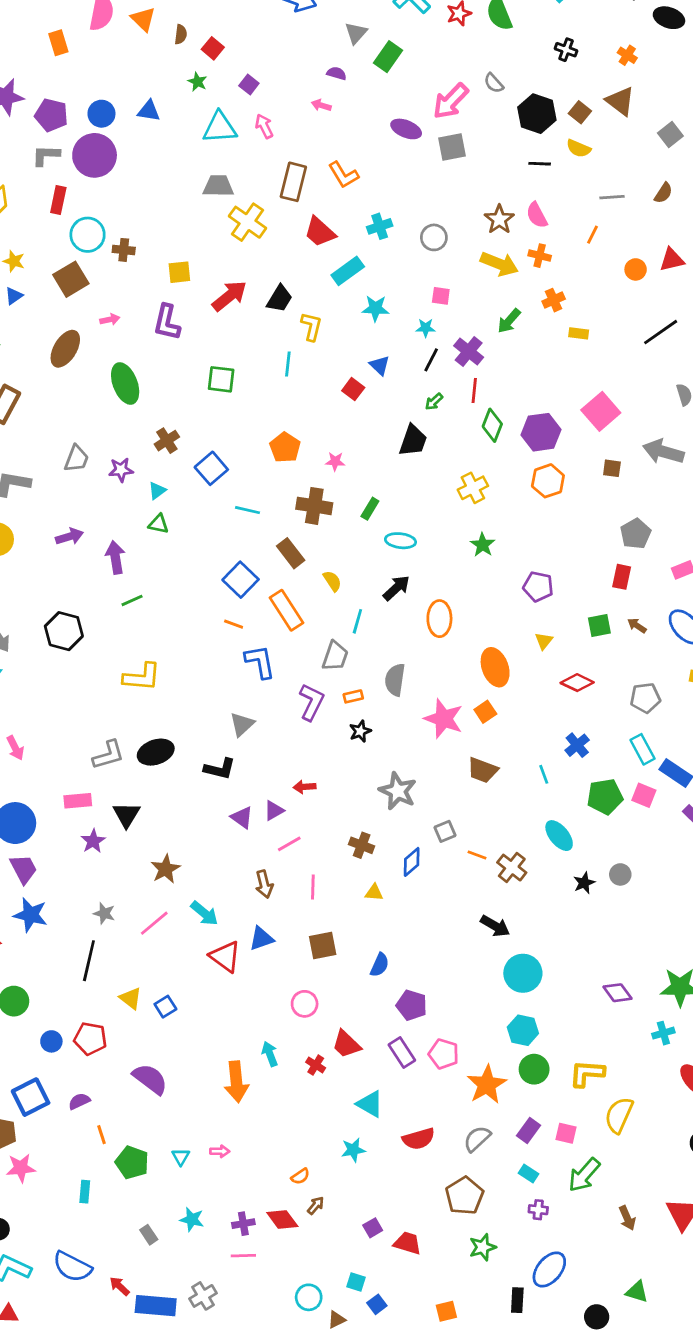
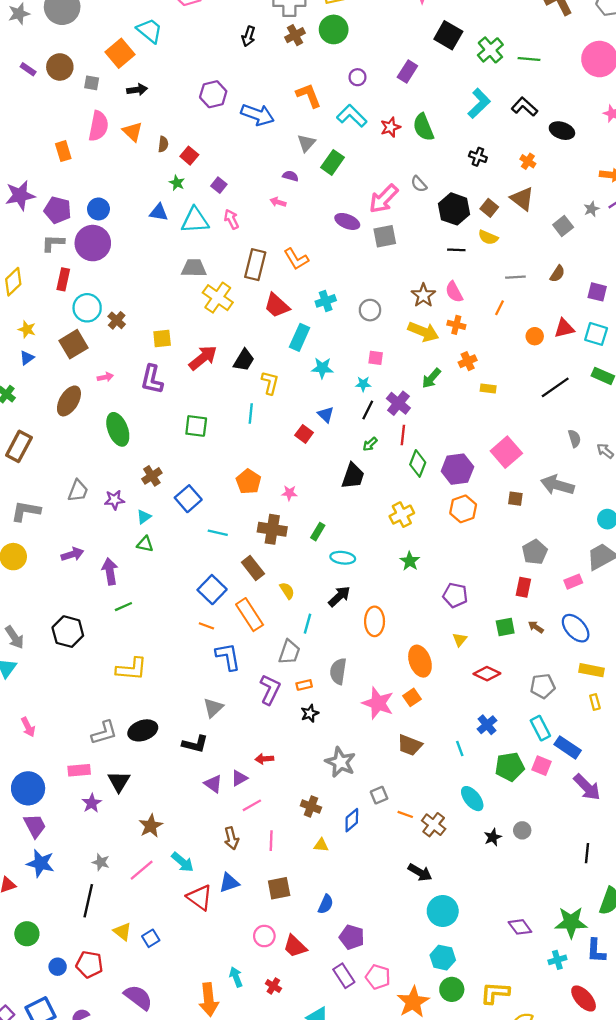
blue triangle: (149, 111) -> (159, 212), moved
brown cross: (124, 250) -> (117, 320), turned 36
cyan rectangle: (348, 271) -> (300, 337), turned -30
red trapezoid: (346, 1044) -> (295, 946), moved

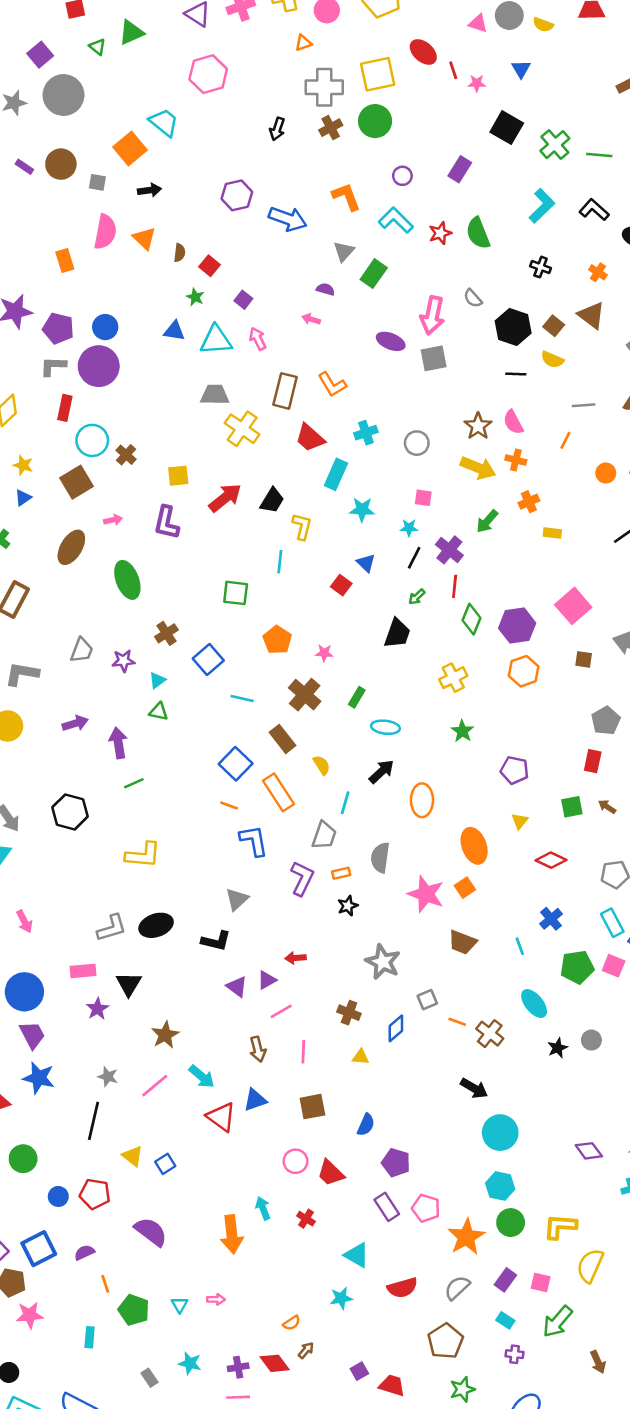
pink arrow: (384, 199) -> (432, 315), turned -32
green square: (196, 426) -> (236, 593), moved
brown cross: (272, 529) -> (305, 695), turned 32

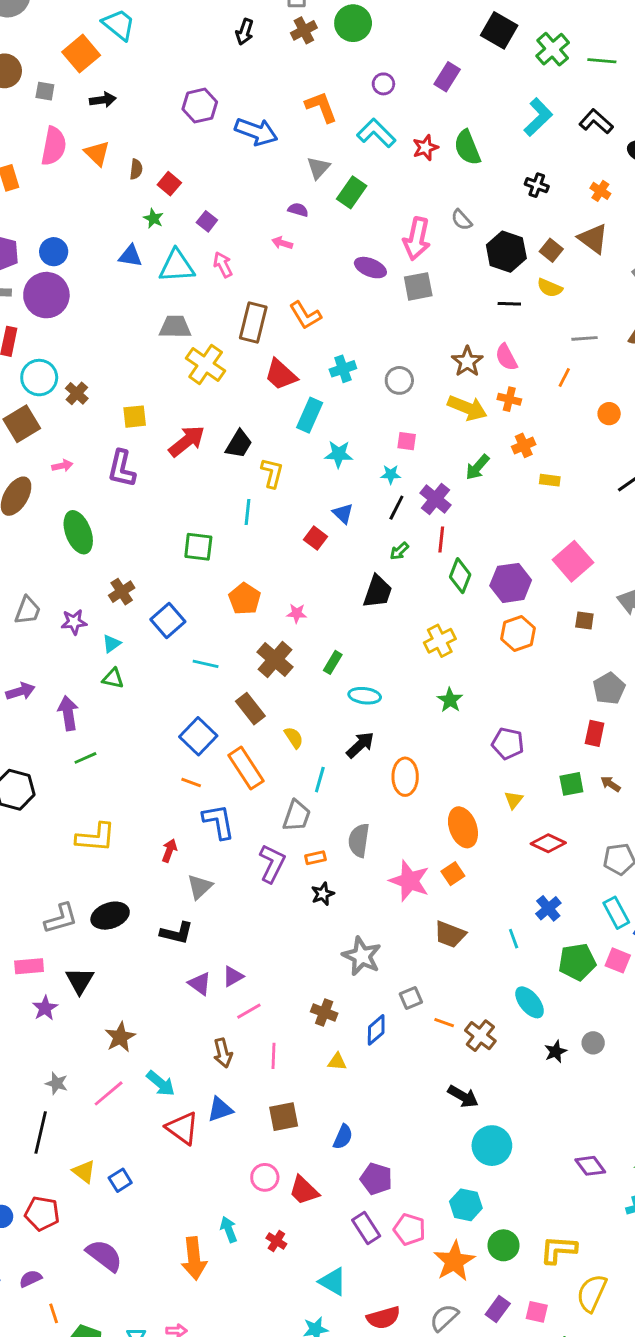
red arrow: (296, 958) -> (169, 850), moved, turned 114
cyan hexagon: (500, 1186) -> (466, 1205), moved

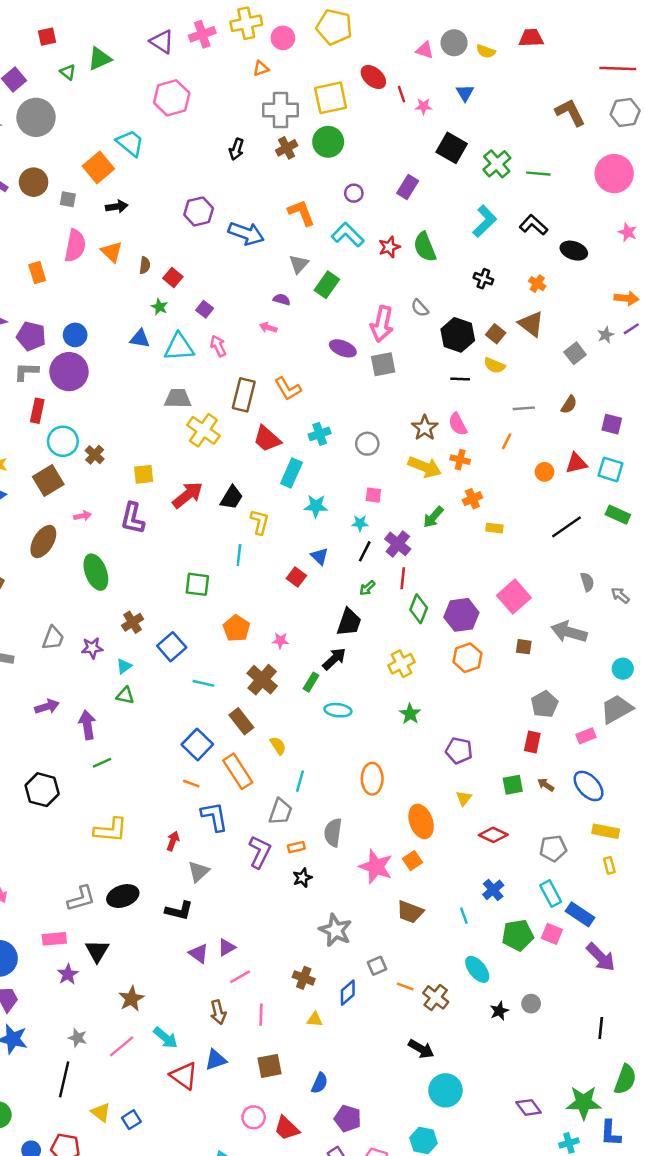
black arrow: (360, 745) -> (334, 659), moved

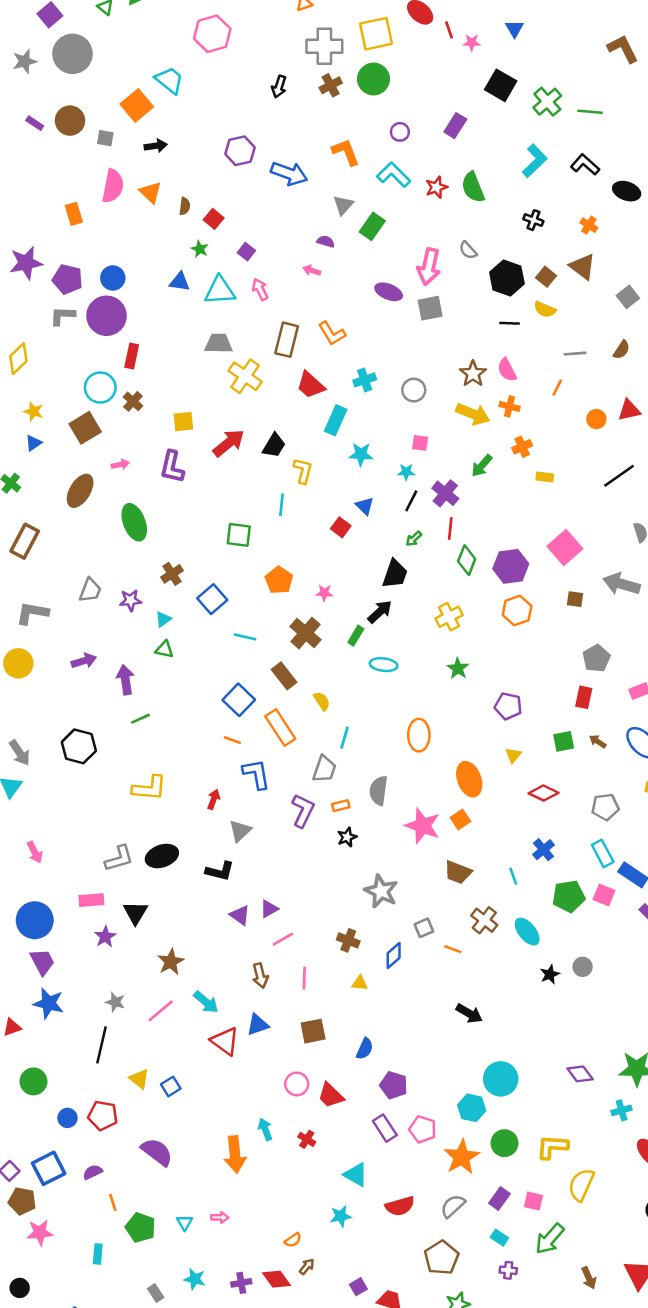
red rectangle: (37, 411) -> (132, 356), moved
brown cross: (436, 997) -> (484, 920), moved
cyan circle: (445, 1090) -> (501, 1079), moved

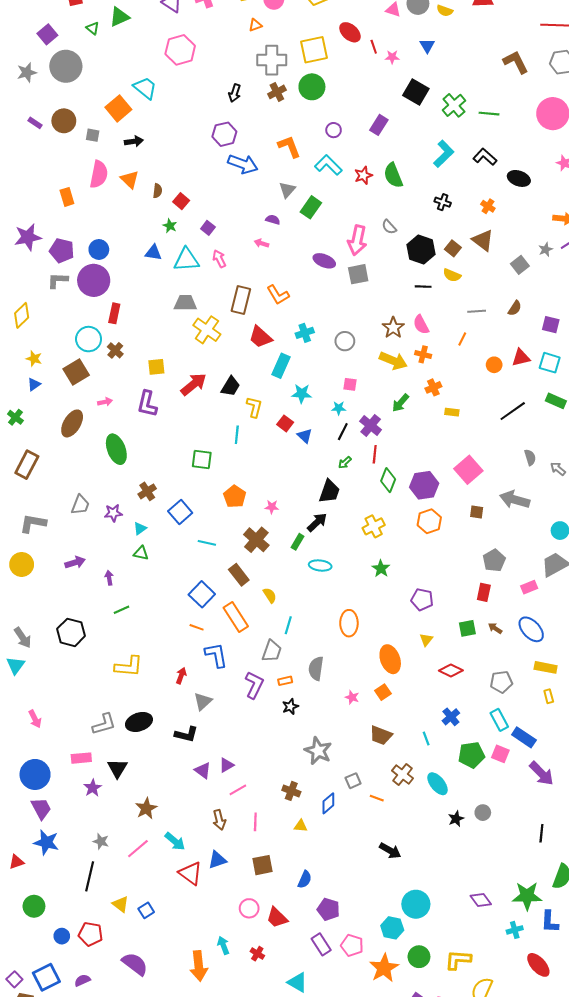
purple hexagon: (240, 151) -> (224, 134), moved
red square: (341, 527) -> (285, 423), moved
purple arrow: (125, 680) -> (109, 578), size x0.6
pink star: (423, 826) -> (352, 697), size x0.5

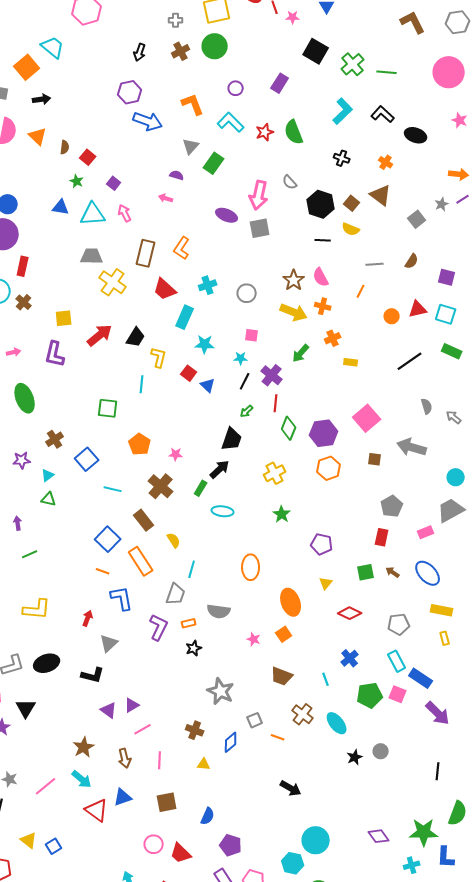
gray cross: (272, 60) -> (176, 20), size x0.5
orange L-shape: (278, 295) -> (182, 248), turned 65
gray semicircle: (316, 668) -> (219, 611), turned -90
brown star: (146, 808) -> (84, 747), moved

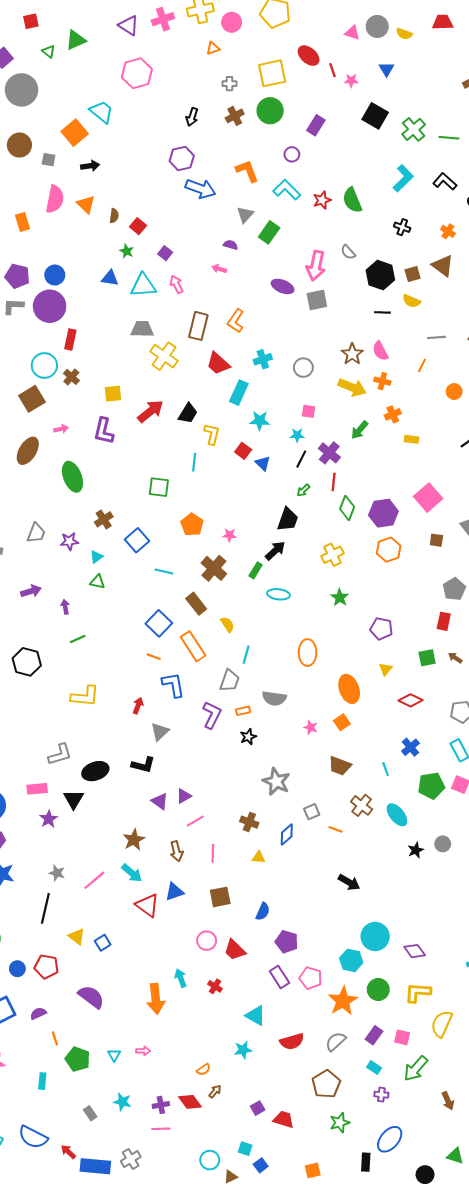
purple rectangle: (280, 83) -> (316, 125), moved
brown square: (352, 203) -> (413, 274), turned 35
black ellipse: (47, 663) -> (95, 771), moved
purple diamond: (379, 836) -> (415, 951), moved

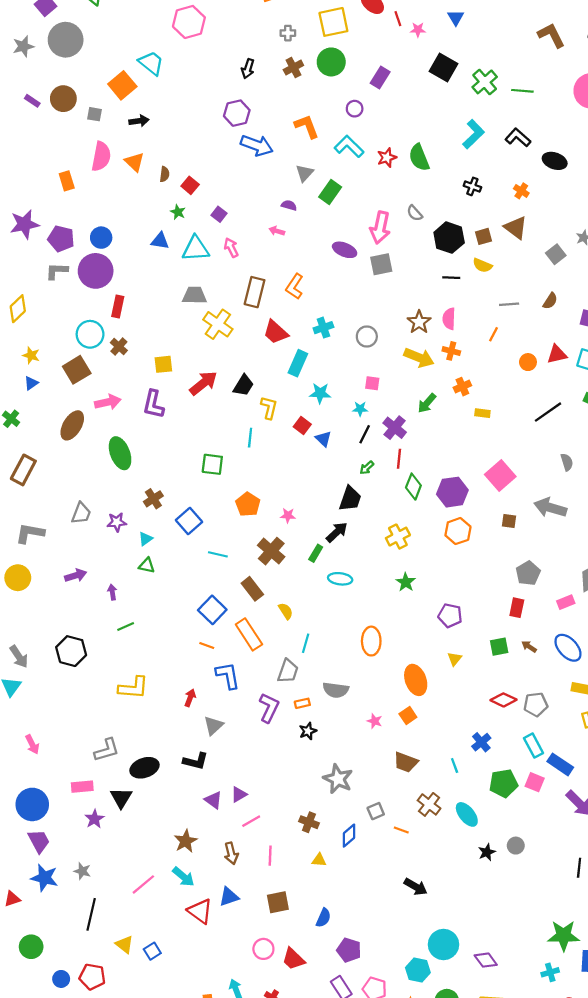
pink semicircle: (380, 351) -> (449, 319), turned 30
pink arrow: (61, 429) -> (108, 402), size x1.6
red diamond: (410, 700) -> (504, 700), moved
gray star: (57, 873) -> (82, 871), moved

